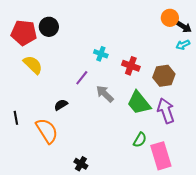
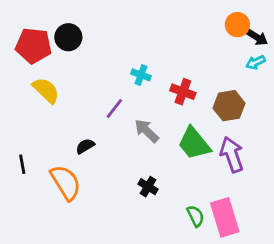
green semicircle: (140, 140) -> (195, 216), moved, turned -56
black cross: (81, 164) -> (148, 187), moved

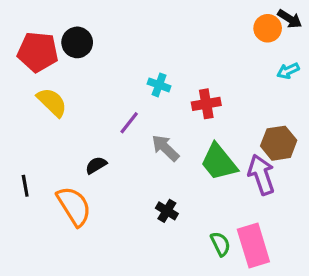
black arrow: (257, 37) -> (290, 19), moved
red cross: (183, 92) -> (206, 104), turned -30
brown hexagon: (229, 106) -> (279, 143), moved

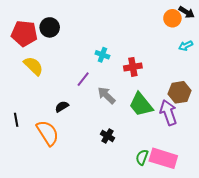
green semicircle: (220, 244) -> (142, 157), turned -133
pink rectangle: (253, 246) -> (163, 158), turned -56

